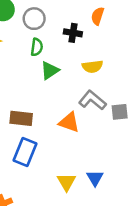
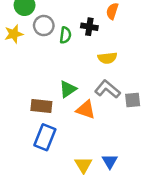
gray circle: (34, 19) -> (44, 26), moved
green semicircle: (37, 47) -> (65, 35), moved
green triangle: (50, 70) -> (68, 89), moved

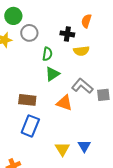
green semicircle: (65, 35) -> (47, 54), moved
yellow semicircle: (107, 58) -> (81, 51), moved
green triangle: (68, 89) -> (52, 74), moved

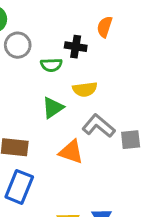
yellow semicircle: (81, 51) -> (85, 89), moved
green semicircle: (47, 54) -> (51, 65), moved, turned 80

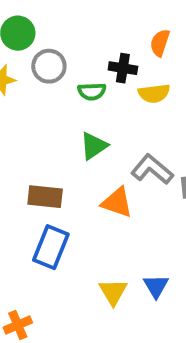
yellow semicircle: (85, 89) -> (154, 93), moved

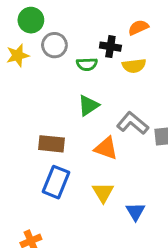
orange semicircle: (160, 43) -> (138, 27), turned 48
yellow triangle: (113, 292) -> (103, 192), moved

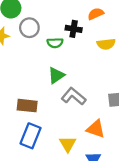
yellow semicircle: (134, 66) -> (106, 44), moved
gray L-shape: (133, 123) -> (74, 96), moved
orange triangle: (106, 148) -> (96, 129), moved

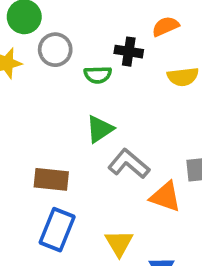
orange triangle: (96, 129) -> (165, 197), moved

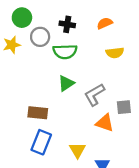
black cross: (129, 52) -> (67, 24), moved
green semicircle: (98, 75) -> (65, 52), size x1.5
gray L-shape: (129, 164) -> (94, 95), moved, turned -70

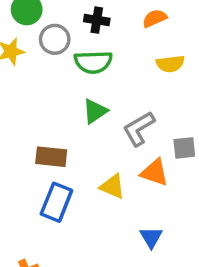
yellow triangle: (77, 150) -> (112, 186), moved, turned -36

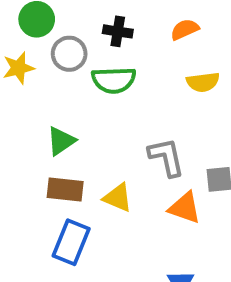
green triangle: (95, 111) -> (61, 141), moved
gray L-shape: (139, 129) -> (166, 157), turned 108
yellow triangle: (112, 186) -> (118, 198), moved

